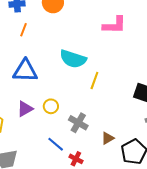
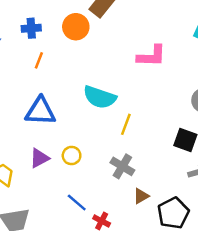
gray cross: (78, 123) -> (122, 166), moved

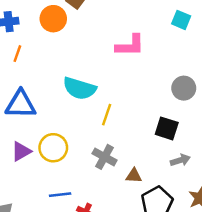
yellow circle: (72, 156) -> (53, 148), size x1.5
brown triangle: (141, 196) -> (134, 176), moved, turned 35
blue line: (77, 203) -> (60, 195), turned -45

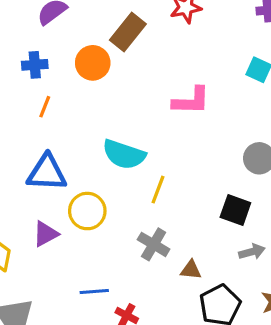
yellow circle: (53, 148) -> (87, 211), moved

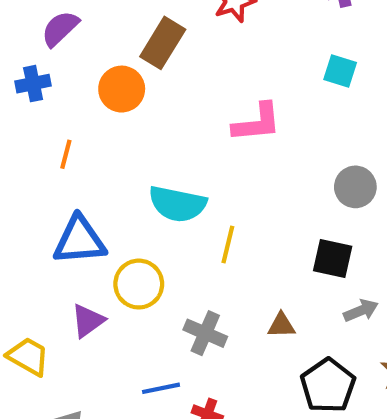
blue cross: (35, 65) -> (33, 84), moved
gray cross: (154, 244) -> (205, 333), moved
brown triangle: (191, 270) -> (281, 325), moved

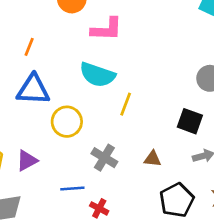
pink L-shape: (257, 123) -> (107, 29), moved
orange line: (66, 154) -> (29, 47), moved
purple triangle: (88, 321) -> (27, 161), moved

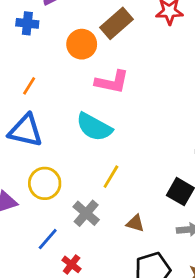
yellow line: (126, 104) -> (111, 177), moved
yellow circle: (67, 122) -> (45, 183), moved
blue line: (72, 188) -> (48, 239), turned -55

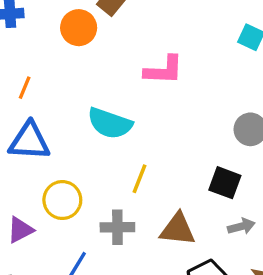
pink L-shape: (112, 82) -> (164, 70), moved
gray cross: (86, 213) -> (117, 227), turned -32
brown triangle: (135, 223) -> (178, 229), size x1.6

